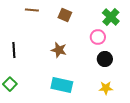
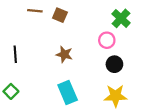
brown square: (65, 15) -> (60, 15), moved
cyan rectangle: (62, 85) -> (68, 93), turned 55
yellow star: (106, 88) -> (116, 96), size x1.5

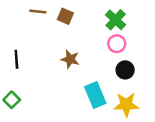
green cross: (121, 18) -> (116, 20), moved
cyan rectangle: (68, 93) -> (95, 95), moved

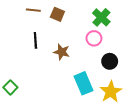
pink circle: (117, 44) -> (94, 38), moved
black line: (16, 59) -> (35, 40), moved
yellow star: (126, 105) -> (111, 92), turned -30

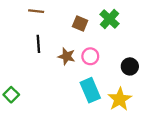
brown square: (57, 14) -> (80, 24), moved
pink circle: (94, 38) -> (90, 56), moved
black circle: (110, 61) -> (130, 66), moved

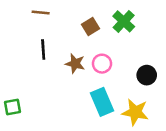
brown square: (80, 24) -> (90, 27), turned 35
green square: (11, 95) -> (13, 107), turned 35
yellow star: (120, 99) -> (135, 112), turned -30

